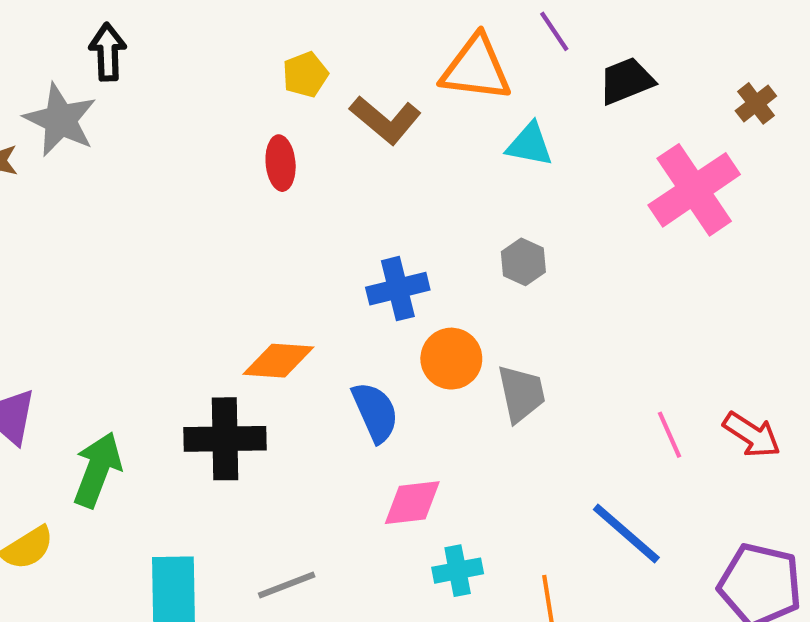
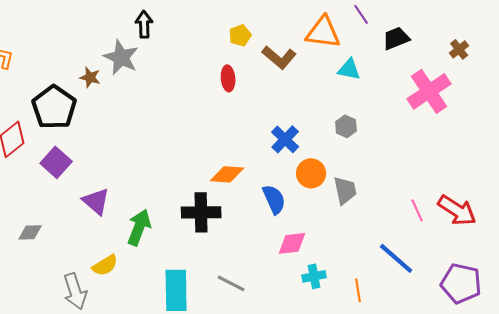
blue cross: (398, 289) -> (285, 139), turned -32
red arrow: (752, 435) -> (457, 210), size x1.4
gray line: (287, 585) -> (231, 283), turned 48

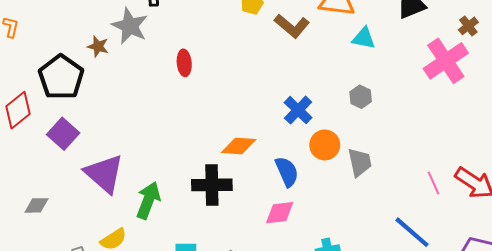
brown cross: (459, 49) -> (468, 26), moved
red ellipse: (228, 78) -> (184, 63), moved
purple triangle: (96, 201) -> (104, 174), size x1.4
pink diamond: (292, 243) -> (280, 213), moved

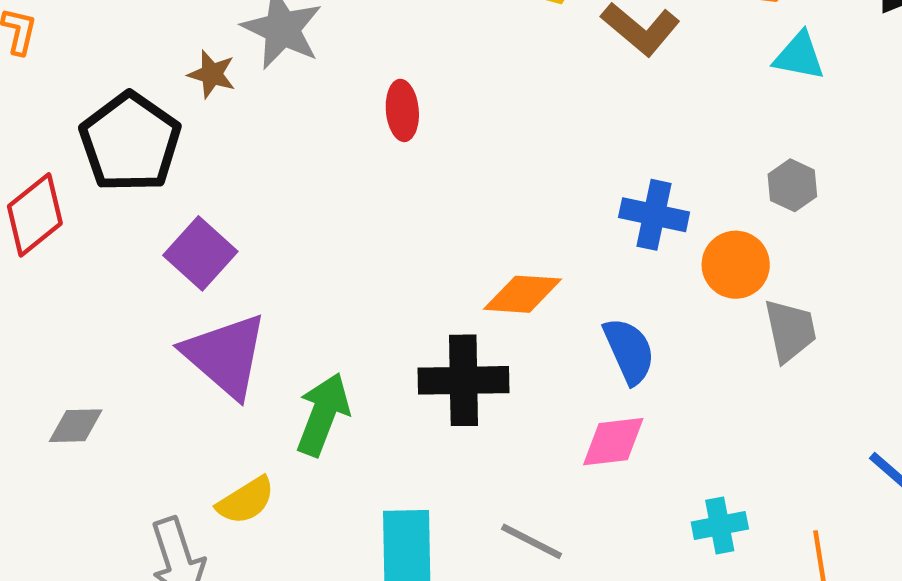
blue cross: (298, 110) -> (654, 215), turned -32
purple square: (63, 134) -> (200, 253), moved
orange circle: (325, 145) -> (736, 265), moved

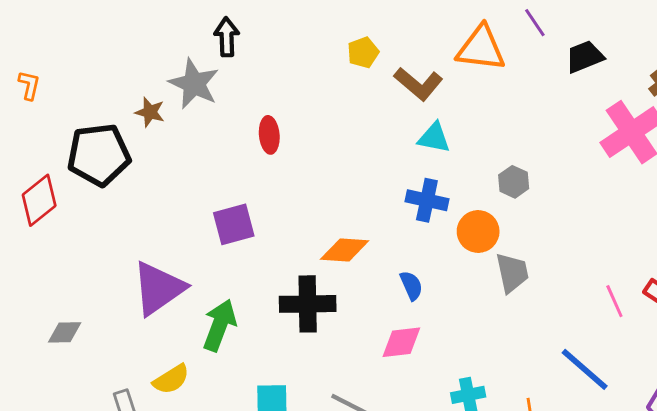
cyan triangle: (799, 56) -> (434, 138), moved
black pentagon: (130, 142) -> (99, 155), turned 30
purple square: (200, 253) -> (234, 224), moved, turned 33
blue semicircle: (629, 351) -> (411, 285), size x0.7
purple triangle: (225, 355) -> (158, 288), turned 44

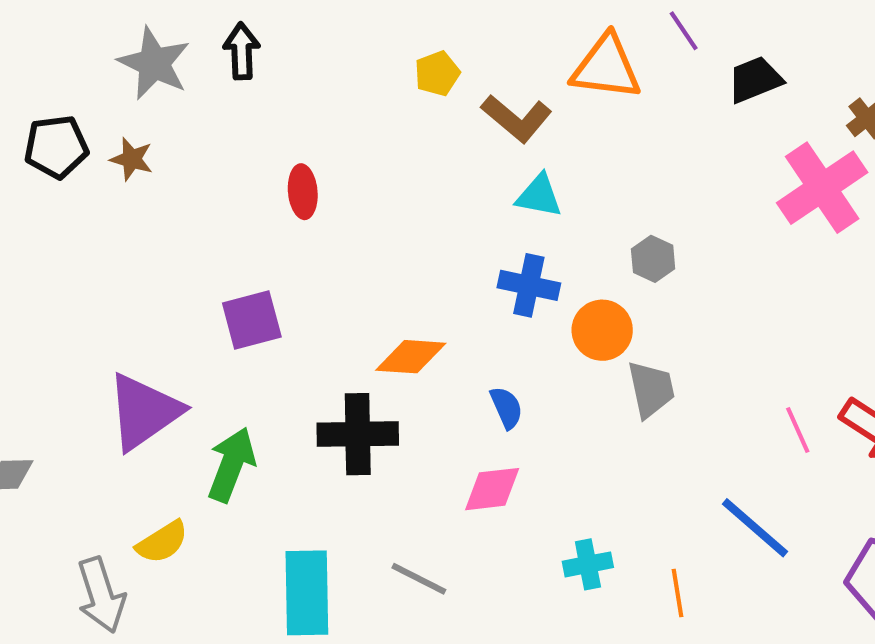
gray star: (194, 84) -> (154, 63), moved
black pentagon: (99, 155) -> (56, 147), moved, size x0.7

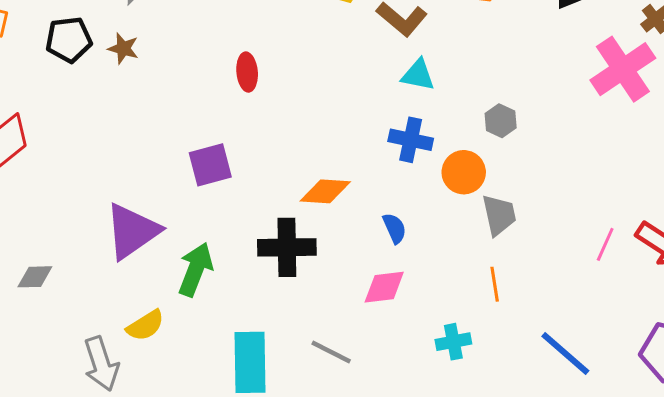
pink line: (798, 430) -> (605, 244), turned 48
blue line: (755, 528) -> (565, 353), moved
orange line: (678, 593) -> (495, 284), moved

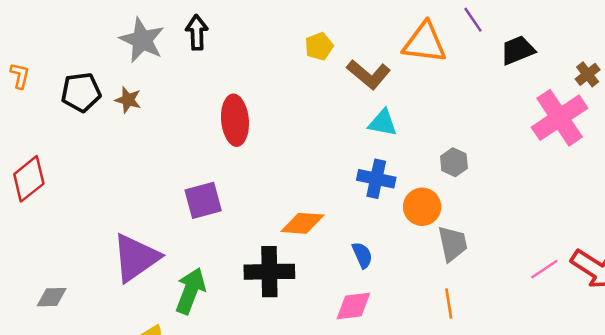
red ellipse: (247, 72) -> (235, 120), size x1.5
pink line: (605, 244) -> (544, 269), turned 32

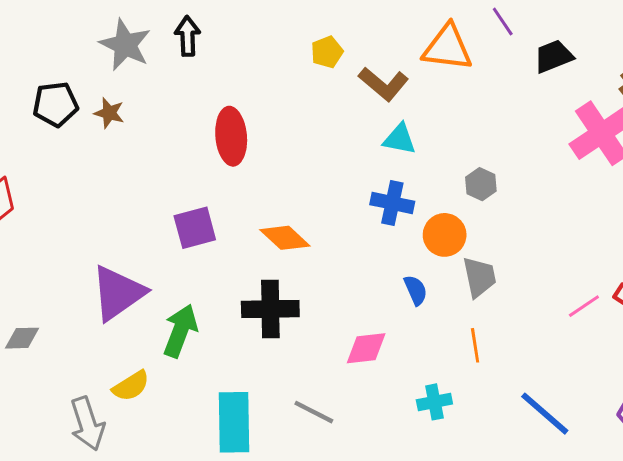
orange diamond: (302, 223) -> (285, 238), moved, turned 39
blue semicircle: (362, 255) -> (416, 290), moved

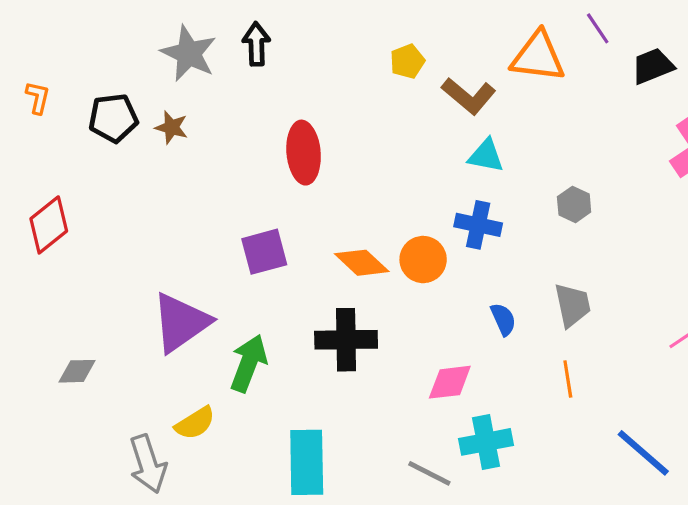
orange circle: (445, 235) -> (423, 260), moved
cyan cross: (434, 402) -> (486, 442), moved, size x1.4
gray line: (314, 412) -> (429, 473), moved

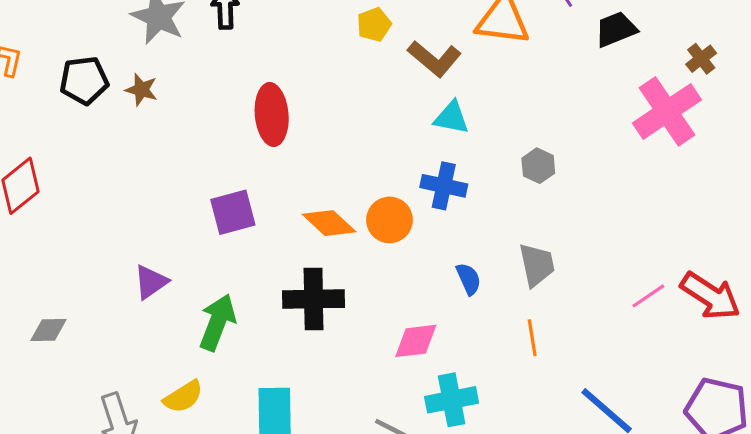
purple triangle: (181, 322) -> (151, 282), size x0.6
yellow semicircle: (195, 423) -> (183, 397), moved

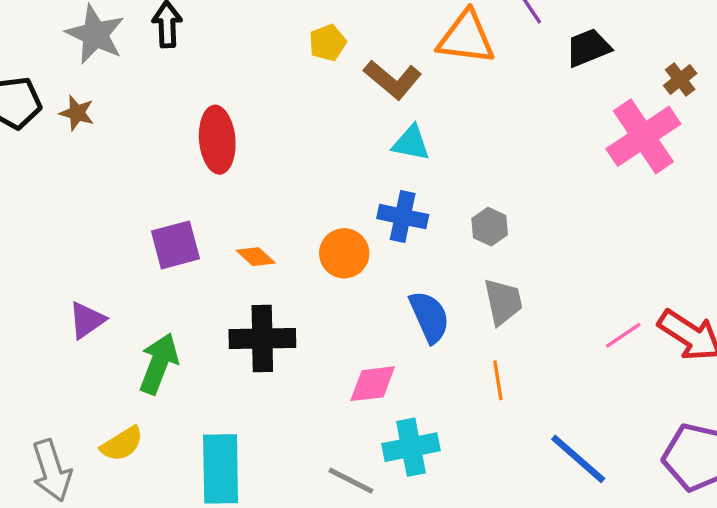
gray hexagon: (538, 166) -> (490, 227), moved
orange diamond: (329, 223) -> (256, 257), moved, size x0.7
blue semicircle: (469, 279) -> (429, 317), size x1.5

